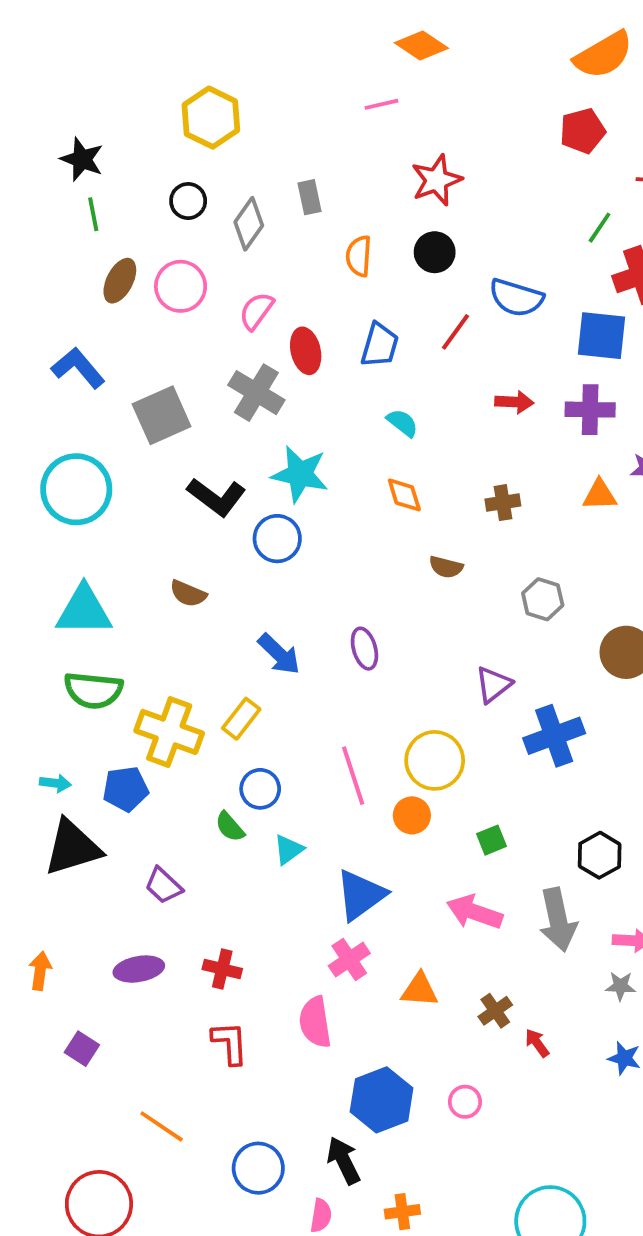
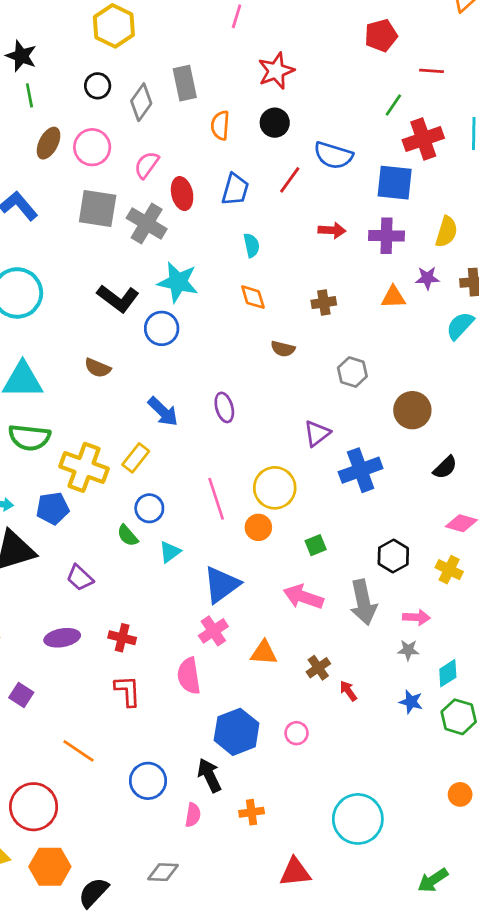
pink line: (382, 104) -> (237, 16), turned -60
gray rectangle: (309, 197) -> (185, 83), size x1.4
gray square: (162, 415) -> (98, 208), moved, turned 33
cyan semicircle: (402, 423) -> (252, 245), turned 40

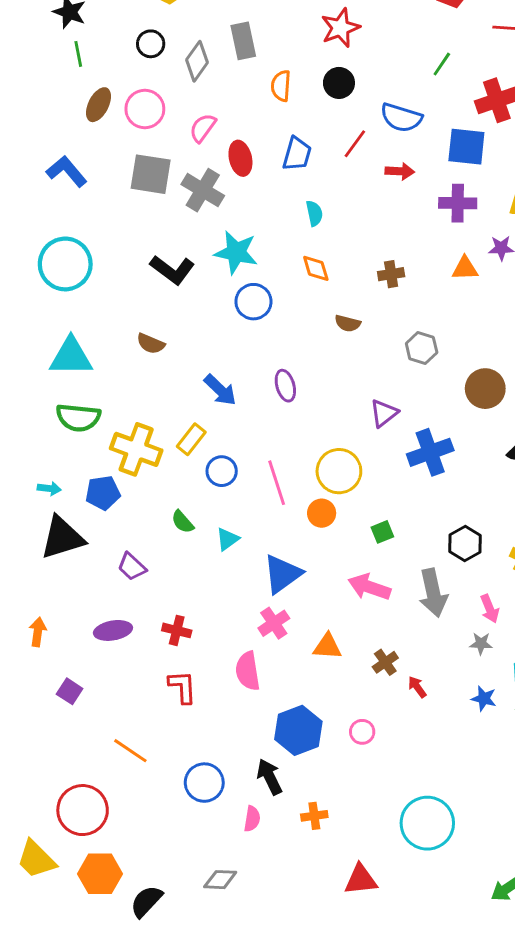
green line: (393, 105) -> (442, 64), moved
red arrow: (332, 230) -> (400, 171), moved
blue circle: (162, 328) -> (253, 302), moved
blue circle: (149, 508) -> (222, 471), moved
pink arrow: (416, 617) -> (490, 609), turned 65

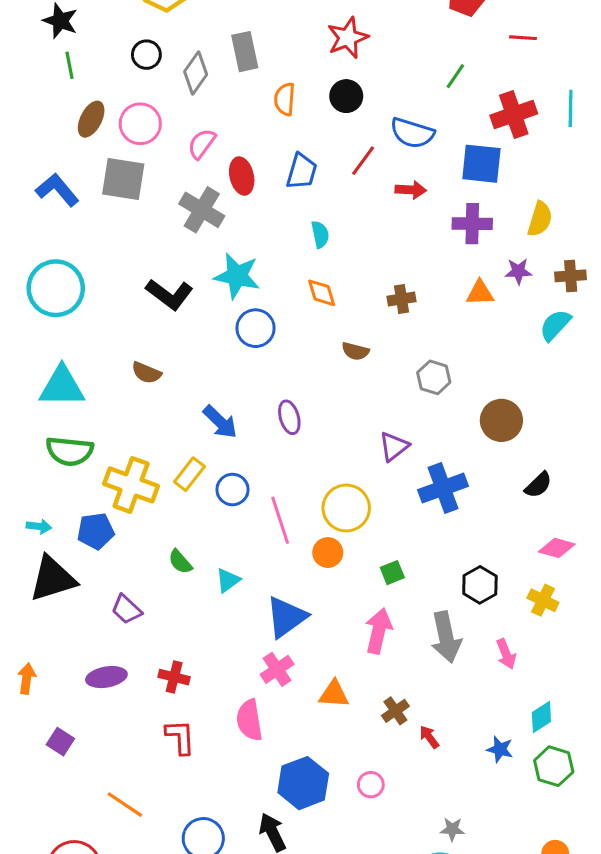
gray square: (151, 174) -> (123, 179), moved
blue circle: (222, 471) -> (232, 490), moved
pink arrow: (369, 587) -> (378, 631), turned 84
gray star: (481, 643) -> (452, 829), moved

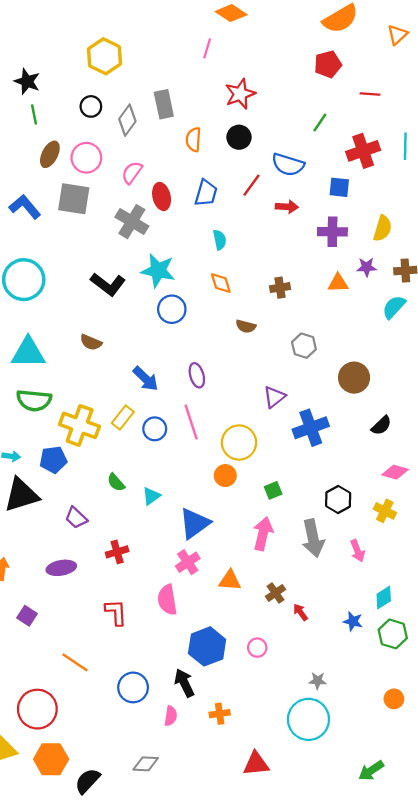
blue square: (481, 164) -> (339, 187), size x0.7
pink line: (280, 520) -> (191, 422), moved
red cross: (174, 677) -> (117, 552), moved, turned -30

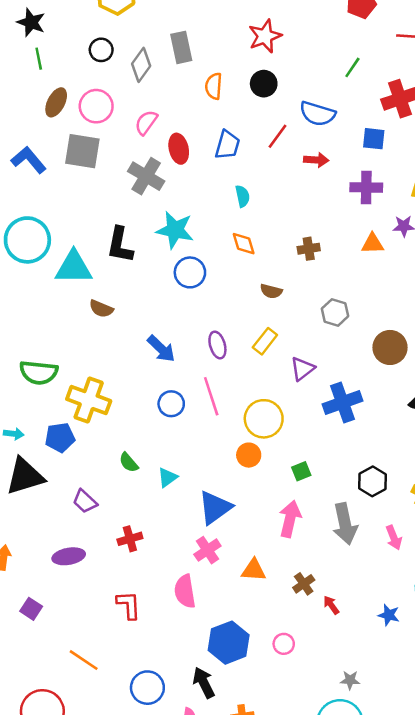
black L-shape: (108, 284) -> (120, 245), turned 64
cyan triangle: (28, 353) -> (74, 267), moved
yellow rectangle: (123, 417) -> (265, 341), moved

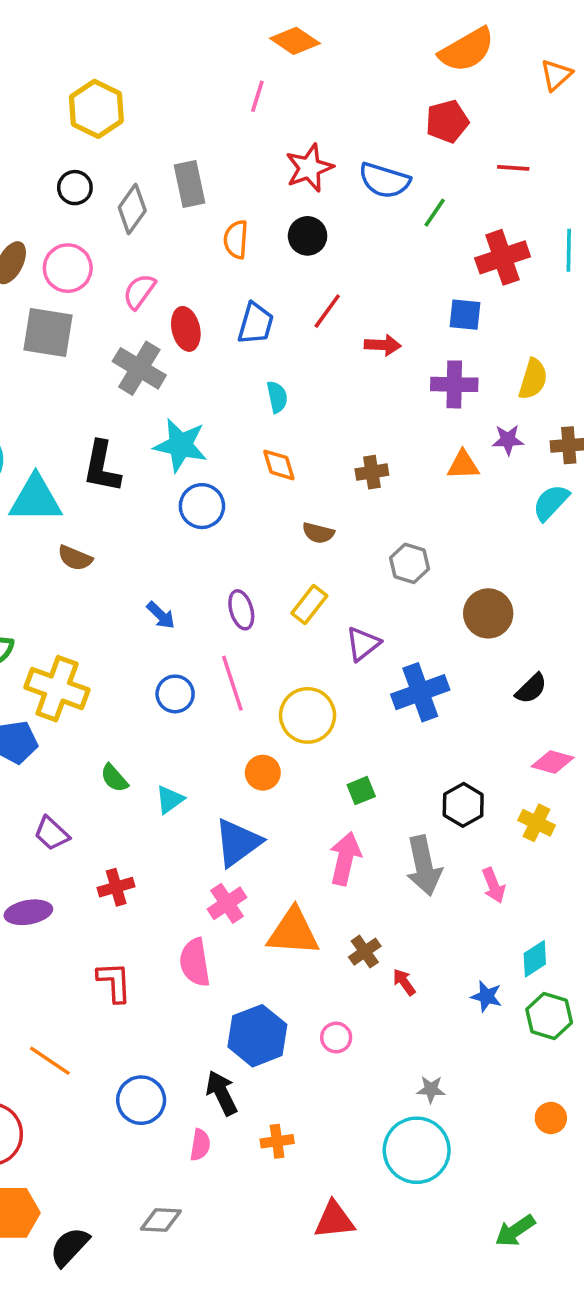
blue semicircle: (317, 114) -> (384, 180), moved
blue arrow: (161, 349) -> (161, 615), size x0.7
orange circle: (249, 455) -> (263, 773), moved
orange triangle: (254, 570) -> (293, 932), size x1.5

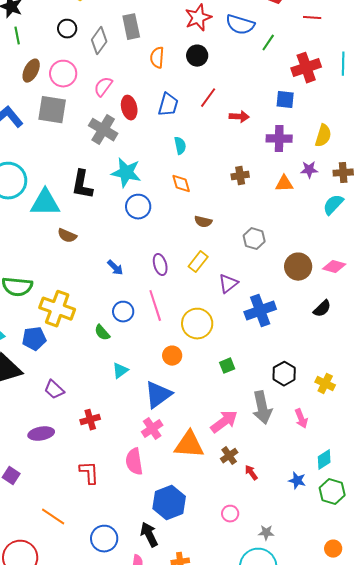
brown cross: (372, 472) -> (240, 176), moved
pink diamond: (553, 762) -> (334, 267), moved
green semicircle: (114, 778) -> (102, 333), moved
pink arrow: (345, 859) -> (224, 422), moved, turned 40
pink circle: (336, 1037) -> (230, 514), moved

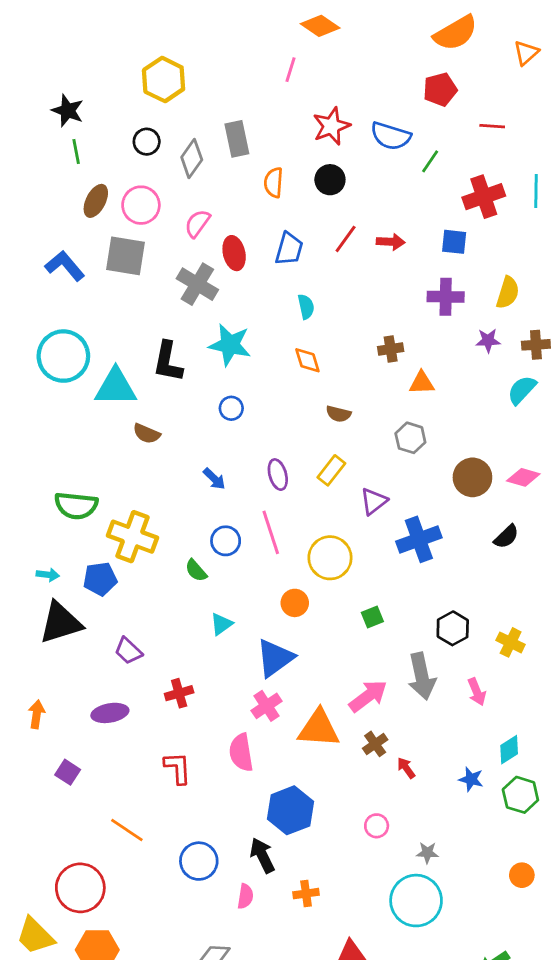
red arrow: (239, 117) -> (391, 242), moved
orange triangle: (284, 184) -> (422, 383), moved
blue circle: (138, 207) -> (231, 408), moved, size x0.7

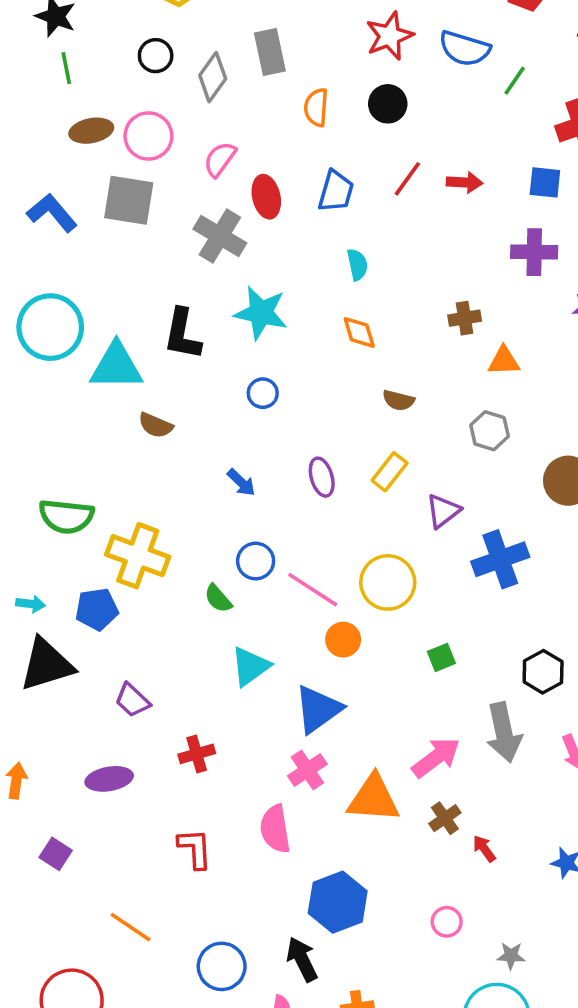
brown ellipse: (96, 201) -> (91, 131), turned 52
pink line: (271, 532) -> (313, 590), moved, turned -39
cyan triangle: (221, 624) -> (250, 666), size x1.4

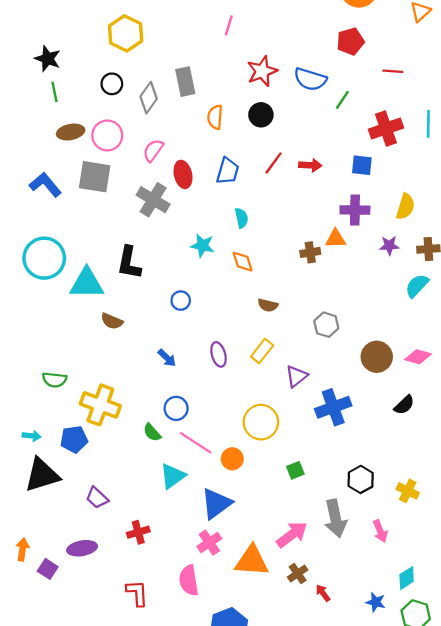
cyan star: (261, 313) -> (202, 246), moved, size x0.7
orange triangle: (504, 361) -> (335, 239), moved
green semicircle: (66, 516) -> (55, 380), size x0.7
pink line: (313, 590) -> (196, 443), moved
purple square: (56, 854) -> (48, 569), moved

